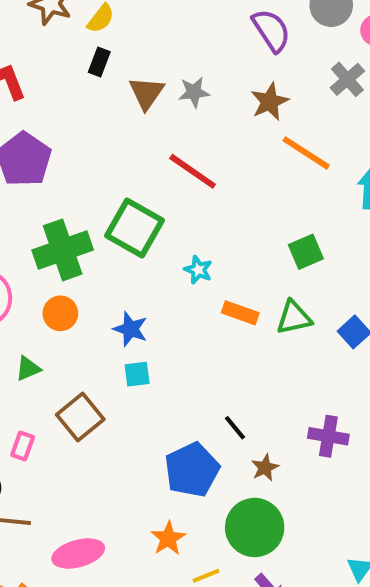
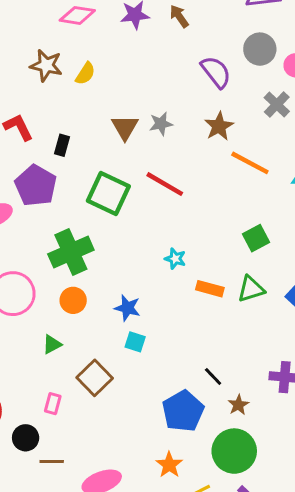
black rectangle: (99, 62) -> (62, 145), moved
green square: (135, 228) -> (108, 194), moved
cyan square: (137, 374) -> (135, 342), turned 30

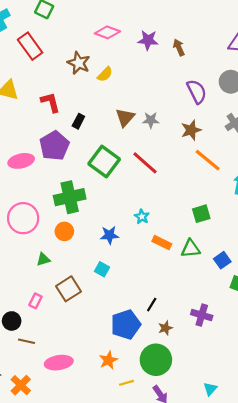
blue star: (127, 308) -> (109, 235), moved, turned -30
black line: (213, 376) -> (152, 305), turned 64

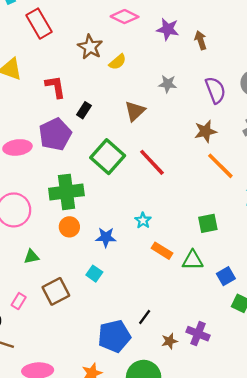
gray star: (151, 120) -> (168, 84), moved
orange circle: (64, 231) -> (69, 227), moved
brown star: (165, 328) -> (169, 341), moved

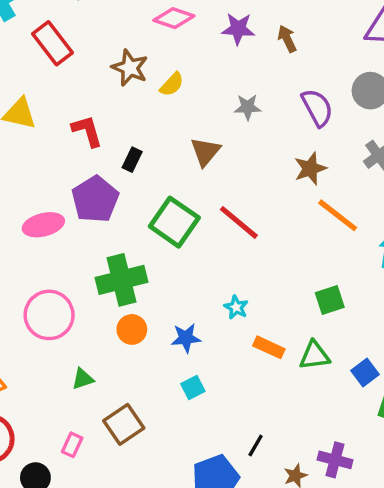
cyan square: (94, 274) -> (193, 387), moved, turned 35

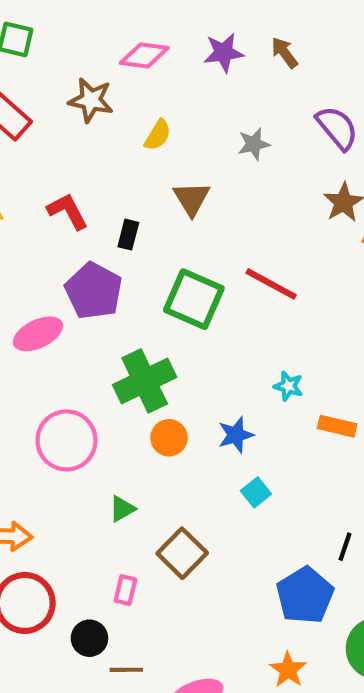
brown star: (130, 68) -> (91, 100), moved
brown triangle: (205, 152) -> (192, 199), moved

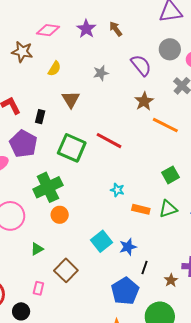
purple star: (224, 53) -> (86, 29), turned -30
blue star: (236, 435) -> (128, 247), moved
cyan square: (256, 492) -> (102, 241), size x1.5

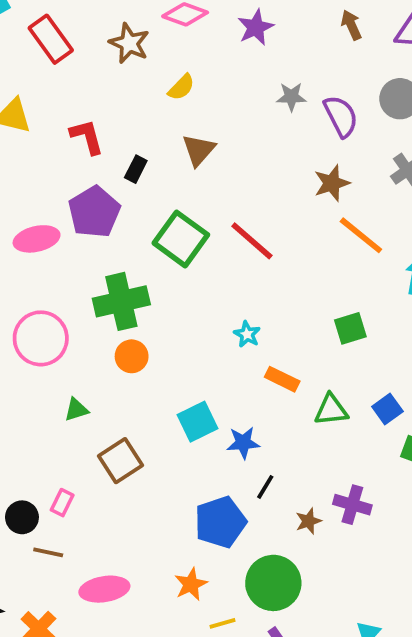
brown arrow: (116, 29) -> (351, 25), moved
gray star: (101, 73) -> (291, 97), moved
green triangle: (168, 209) -> (331, 410), moved
pink rectangle: (38, 288) -> (62, 503), moved

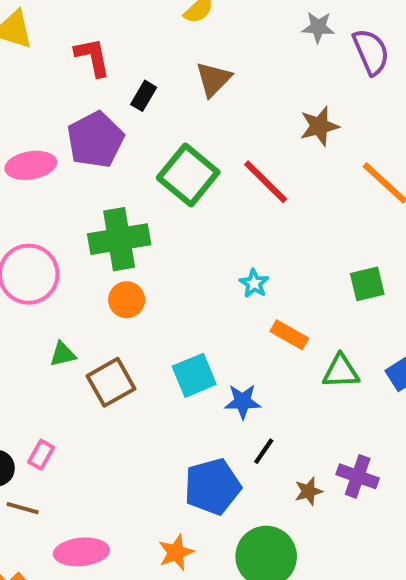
brown star: (332, 183) -> (319, 126), moved
brown square: (120, 461) -> (111, 382), moved

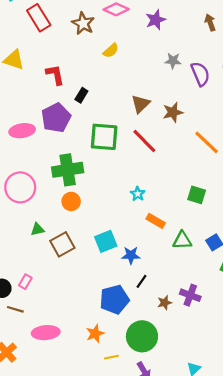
brown triangle: (214, 79) -> (141, 104), moved
green square: (188, 175) -> (104, 137), turned -36
green square: (367, 284) -> (197, 195), turned 30

